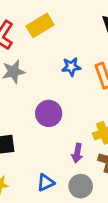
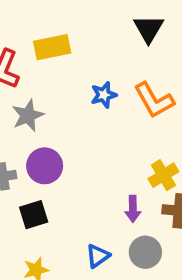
yellow rectangle: (40, 25) -> (52, 47), turned 30
purple circle: (49, 113) -> (45, 166), moved

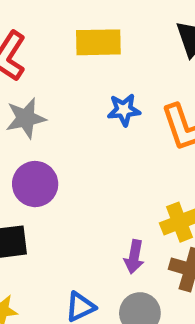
yellow rectangle: (52, 47) -> (98, 42), moved

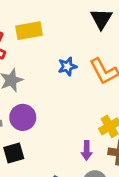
yellow rectangle: (98, 42) -> (29, 31), moved

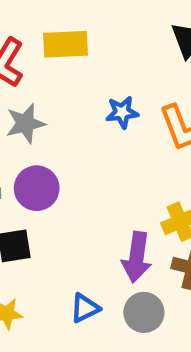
purple arrow: (87, 150) -> (137, 257), size x1.5

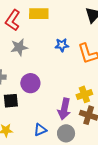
purple circle: (37, 188) -> (30, 83), moved

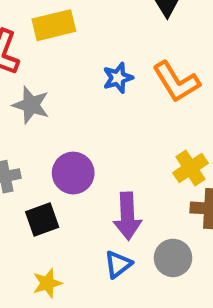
gray star: (19, 47) -> (31, 105), turned -30
purple arrow: (64, 109) -> (127, 216), moved

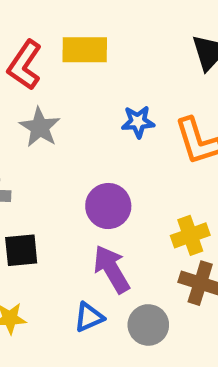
purple circle: (73, 173) -> (108, 206), moved
purple arrow: (127, 216) -> (112, 269), turned 138

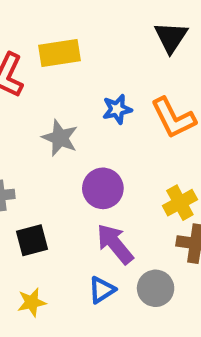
gray star: (40, 127) -> (60, 138), moved

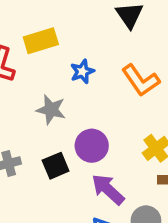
blue star: (117, 109) -> (82, 72), moved
black square: (32, 240) -> (56, 166), moved

